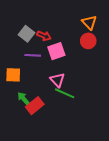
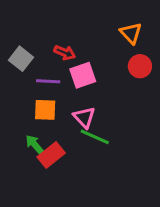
gray square: (27, 34) -> (21, 59), moved
red circle: (88, 41) -> (140, 66), moved
orange square: (13, 75) -> (45, 110), moved

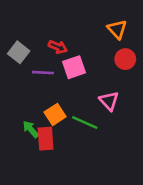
orange square: (45, 110) -> (55, 114), moved, turned -35
pink triangle: (84, 117) -> (109, 101), moved
red rectangle: (51, 155) -> (46, 139), turned -55

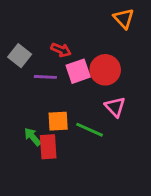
orange triangle: (117, 29) -> (124, 19), moved
red circle: (125, 59) -> (105, 70), moved, size x1.4
orange square: (55, 114) -> (58, 121), turned 30

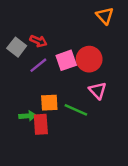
red arrow: (61, 50) -> (38, 41), moved
purple line: (45, 77) -> (38, 65), turned -42
green arrow: (32, 137) -> (28, 116), turned 126

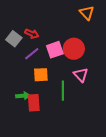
orange square: (49, 103) -> (41, 75), moved
green line: (76, 110) -> (63, 91), turned 66

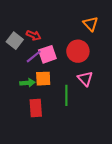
orange triangle: (87, 13) -> (91, 24), moved
pink square: (55, 50) -> (47, 54), moved
green arrow: (23, 96) -> (27, 83), moved

